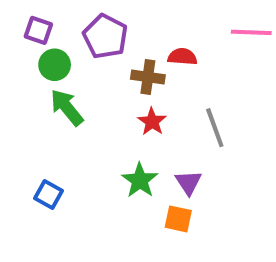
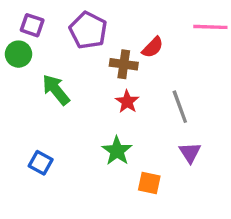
red semicircle: (182, 57) -> (153, 47), turned 130
green circle: (55, 65) -> (19, 54), moved
purple triangle: (188, 182) -> (190, 153), moved

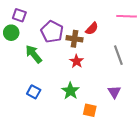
purple pentagon: (88, 30) -> (52, 32), moved
gray line: (180, 107) -> (118, 55), moved
blue square: (41, 163) -> (34, 92), moved

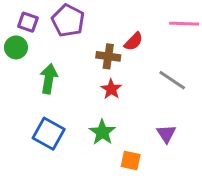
purple pentagon: (52, 32) -> (68, 21), moved
green arrow: (34, 54) -> (49, 79), turned 48
gray line: (118, 55) -> (172, 80), turned -36
blue square: (34, 92) -> (49, 134), size x1.5

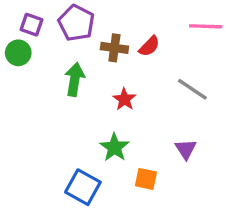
brown cross: (108, 56) -> (114, 48), moved
green arrow: (49, 79) -> (75, 79), moved
blue square: (49, 134) -> (83, 187), moved

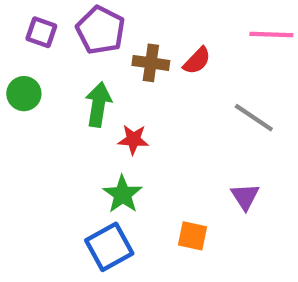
green circle: (18, 53) -> (24, 94), moved
red star: (124, 99) -> (133, 140), moved, turned -30
green star: (114, 147) -> (122, 194), moved
blue square: (83, 187) -> (109, 247), turned 32

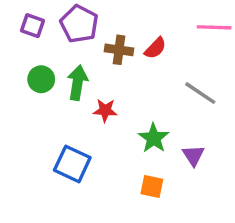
green circle: (24, 94) -> (41, 79), moved
green star: (122, 194) -> (154, 138), moved
blue square: (109, 247) -> (72, 164), moved, turned -36

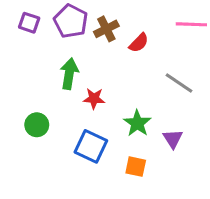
brown cross: (119, 50) -> (106, 29), moved, turned -35
green circle: (41, 79) -> (37, 125), moved
blue square: (72, 164) -> (91, 146), moved

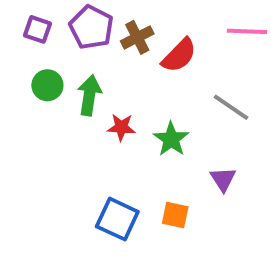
red semicircle: (139, 43) -> (179, 55), size x1.4
green star: (137, 123) -> (171, 139), moved
green circle: (37, 125) -> (47, 85), moved
blue square: (91, 146) -> (117, 219), moved

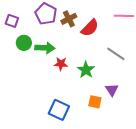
purple square: (37, 29) -> (12, 21), moved
green arrow: (89, 95) -> (45, 48), turned 84
orange square: (175, 215) -> (95, 102), moved

